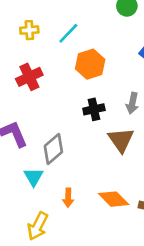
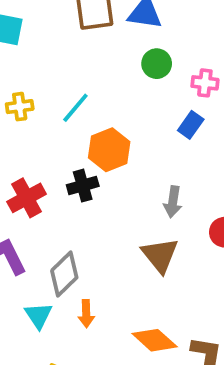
red cross: (29, 77) -> (27, 198), moved
black cross: (94, 109) -> (83, 186), moved
orange arrow: (68, 198) -> (86, 314), moved

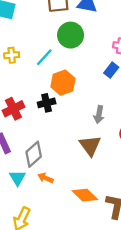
green circle: (157, 64) -> (71, 35), moved, size x1.5
orange arrow: (86, 314) -> (45, 178), turned 112

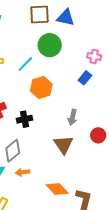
black cross: (47, 103) -> (24, 119), moved
orange arrow: (45, 178) -> (23, 172), turned -32

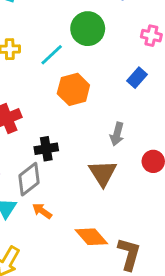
pink cross: (94, 56) -> (151, 36), moved
black cross: (24, 119) -> (46, 149), moved
orange arrow: (23, 172) -> (42, 211), turned 40

